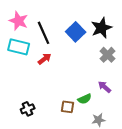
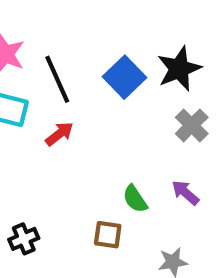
green semicircle: (85, 99) -> (135, 199), moved, turned 80

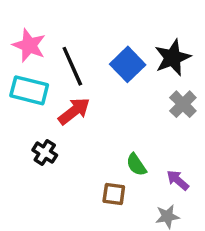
red arrow: (59, 134) -> (74, 111), size x1.4
purple arrow: (185, 193) -> (178, 180), moved
black cross: (24, 239) -> (45, 153), moved, turned -35

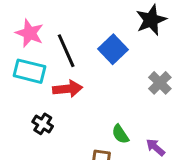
black star: (173, 58) -> (151, 20), moved
red arrow: (74, 111) -> (68, 89), turned 32

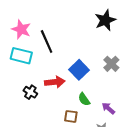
blue square: (113, 49) -> (79, 70), moved
red arrow: (68, 89) -> (55, 82), moved

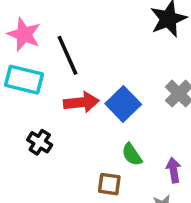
red arrow: (55, 82) -> (81, 102), moved
purple arrow: (108, 108) -> (174, 170), turned 40

